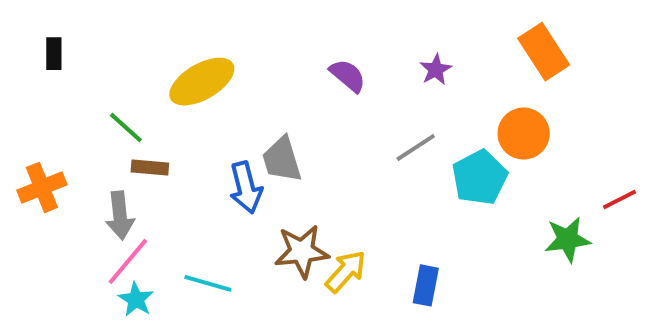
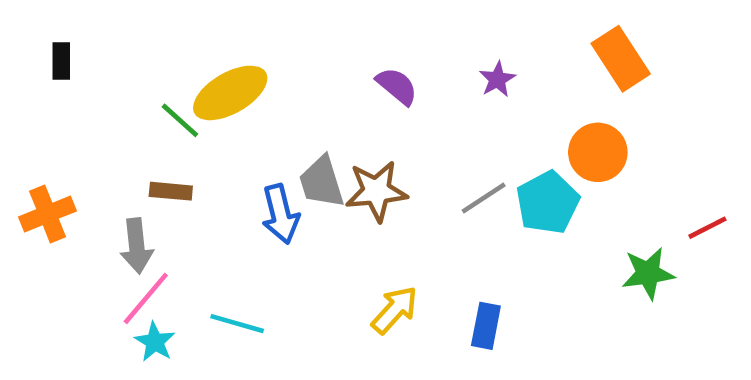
green line: (126, 128) -> (180, 120), moved
gray line: (416, 148) -> (484, 198), moved
brown star: (302, 251) -> (376, 191), moved

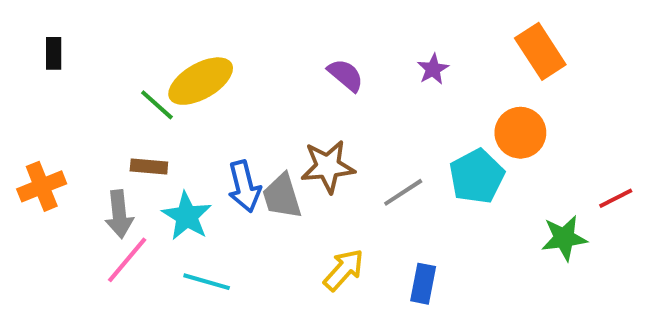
gray trapezoid: (322, 182) -> (282, 196), moved
gray line: (484, 198) -> (403, 192), moved
cyan star: (155, 342) -> (187, 216), moved, size x1.4

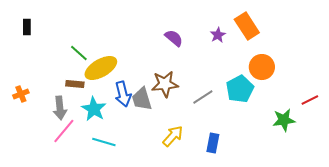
orange rectangle: (540, 51) -> (247, 26), moved
yellow ellipse: (201, 81) -> (101, 68), moved
orange cross: (42, 186) -> (21, 94), size x0.7

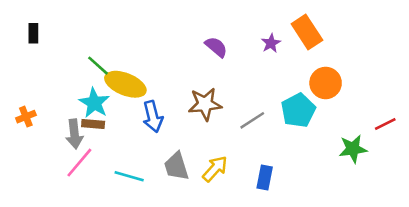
yellow ellipse: (101, 68) -> (125, 84), turned 52
brown rectangle: (75, 84) -> (93, 124), moved
gray trapezoid: (142, 99) -> (176, 166), moved
cyan star: (94, 109) -> (94, 103), moved

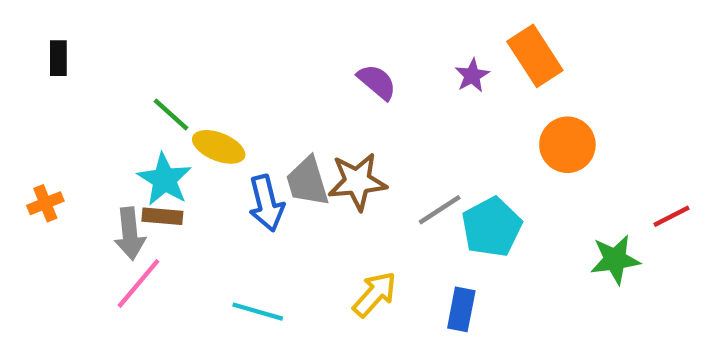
yellow ellipse: (125, 84) -> (219, 147), size x0.7
cyan pentagon: (298, 110) -> (492, 227), moved
gray trapezoid: (176, 166) -> (307, 182), moved
cyan line: (129, 176) -> (258, 312), moved

